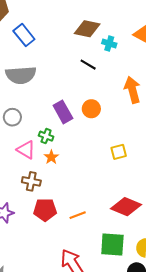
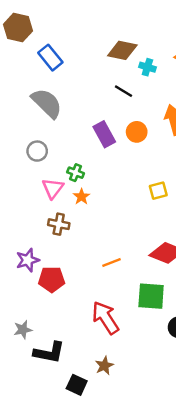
gray semicircle: (21, 75) -> (47, 103), turned -132
orange circle: (91, 109) -> (137, 132), moved
purple rectangle: (63, 112) -> (104, 134), moved
pink triangle: (26, 150) -> (53, 188), turned 36
red pentagon: (45, 210) -> (52, 279), moved

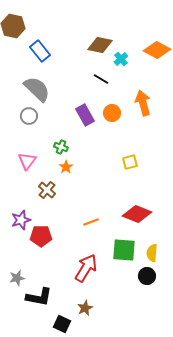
cyan cross: (147, 67) -> (121, 59), turned 32
gray circle: (37, 151) -> (29, 116), moved
pink triangle: (53, 188) -> (27, 161), moved
brown cross: (59, 224) -> (47, 190), turned 30
red arrow: (105, 318) -> (86, 268), turned 64

